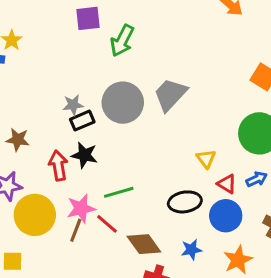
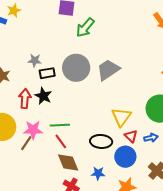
gray star: (73, 105) -> (35, 61), moved
yellow triangle: (206, 159) -> (121, 117), size x1.5
red line: (107, 224) -> (61, 141), moved

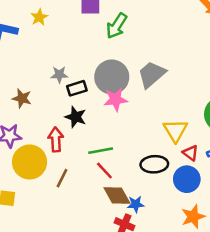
yellow star: (14, 11) -> (39, 17), moved
red arrow: (25, 99) -> (56, 139), moved
pink star: (33, 130) -> (116, 99), moved
blue star: (98, 173) -> (136, 204), moved

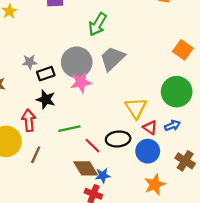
green arrow: (117, 26) -> (98, 24), moved
red line: (104, 171) -> (93, 146), moved

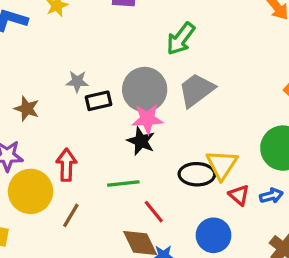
black star: (46, 99) -> (141, 141), moved
black ellipse: (118, 139) -> (197, 174), moved
blue circle: (148, 151) -> (213, 235), moved

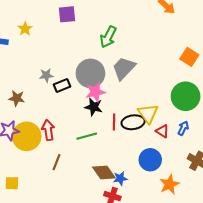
yellow circle: (31, 191) -> (27, 136), moved
blue arrow: (271, 196) -> (183, 128), turned -40
red line: (154, 212) -> (114, 122), moved, turned 49

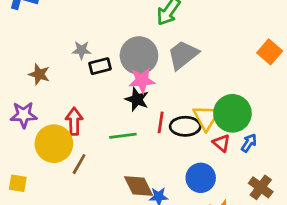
green circle: (186, 96) -> (232, 113), moved
yellow circle: (27, 136) -> (54, 144), moved

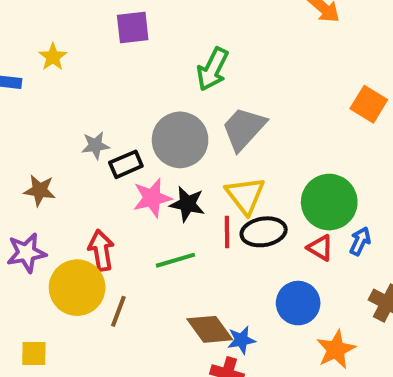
pink star: (142, 80) -> (152, 198), moved
yellow triangle: (206, 118) -> (245, 195), moved

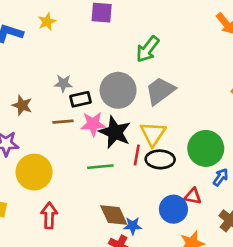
black star: (187, 204) -> (115, 132), size x1.4
red triangle: (320, 248) -> (193, 196), moved, turned -30
red arrow: (101, 250) -> (49, 215), moved
brown line: (118, 311) -> (63, 122), moved, turned 54

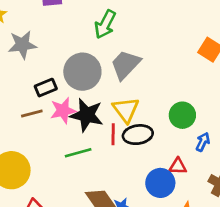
gray star: (63, 83) -> (22, 45), moved, size x1.5
green circle: (206, 148) -> (182, 115), size x0.7

